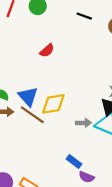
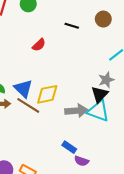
black line: (84, 16) -> (72, 26), moved
gray arrow: (84, 123) -> (76, 111), size x1.5

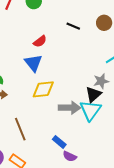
blue triangle: (23, 89) -> (33, 63), moved
brown line: (28, 105) -> (20, 129), moved, turned 30
cyan triangle: (98, 111) -> (90, 110), turned 40

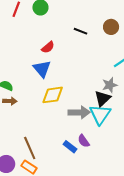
brown line: (20, 129) -> (30, 148), moved
purple semicircle: (70, 156) -> (84, 141), moved, turned 32

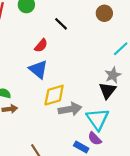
black line: (81, 31) -> (61, 24), moved, turned 32
gray arrow: (79, 112) -> (70, 109), moved
cyan triangle: (100, 114) -> (98, 119), moved

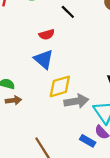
red semicircle: (41, 46) -> (47, 34), turned 32

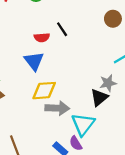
black line: (68, 12) -> (62, 29), moved

